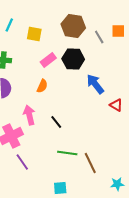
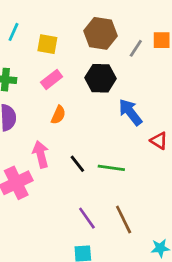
gray line: (99, 37) -> (136, 48), turned 64
pink rectangle: (48, 60) -> (52, 80), moved
green line: (67, 153) -> (111, 168), moved
purple line: (22, 162) -> (87, 218), moved

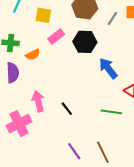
pink rectangle: (52, 80) -> (56, 37), moved
orange semicircle: (58, 115) -> (33, 55), moved, turned 40
green line: (111, 168) -> (111, 112), moved

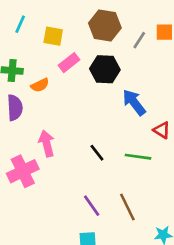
black line: (67, 109) -> (97, 153), moved

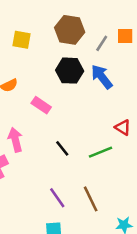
pink rectangle: (69, 63) -> (41, 105), moved, turned 72
blue arrow: (134, 102) -> (102, 77), moved
green line: (138, 157) -> (101, 152), turned -30

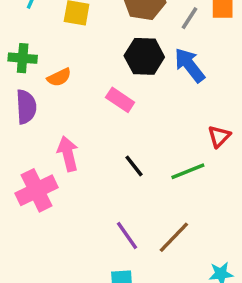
pink rectangle: (41, 105) -> (120, 100), moved
red triangle: (123, 127) -> (219, 136), turned 42
brown line: (91, 199) -> (174, 237), turned 70

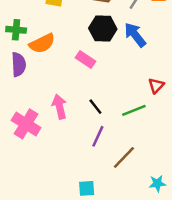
orange semicircle: (59, 77) -> (42, 43), size x1.5
pink arrow: (68, 154) -> (59, 107), moved
pink cross: (37, 190) -> (26, 124), turned -32
purple line: (127, 236) -> (98, 136), moved, turned 60

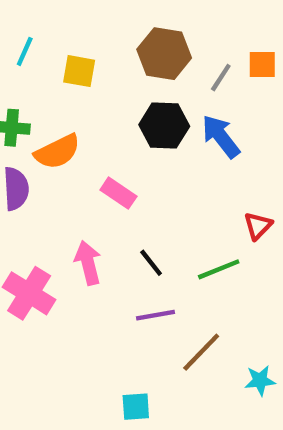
pink rectangle: (85, 60) -> (118, 193), moved
purple line: (98, 136) -> (155, 315), turned 55
cyan star: (157, 183) -> (260, 380), moved

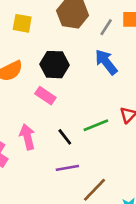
black hexagon: (164, 126) -> (54, 65), moved
green line: (219, 269) -> (96, 125), moved

